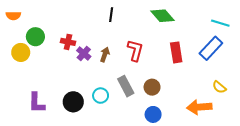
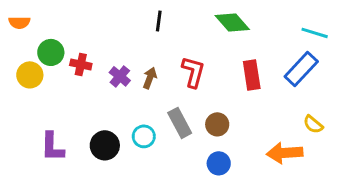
red cross: (68, 42) -> (81, 64), moved

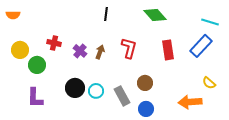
green circle: (51, 52) -> (37, 65), moved
gray rectangle: (180, 123) -> (122, 96), moved
black circle: (105, 145) -> (75, 88), moved

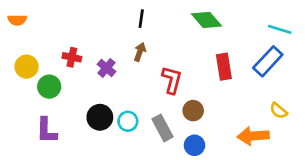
red L-shape: (129, 48) -> (172, 80), moved
brown arrow: (100, 52) -> (140, 52), moved

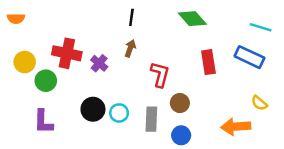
red cross: (72, 57) -> (67, 53), size x1.6
blue rectangle: (268, 61) -> (249, 57), turned 72
gray rectangle: (162, 128) -> (151, 119), turned 30

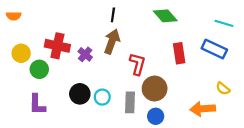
brown arrow: (130, 48) -> (112, 42), size x1.6
brown circle: (180, 103) -> (155, 89), size x1.5

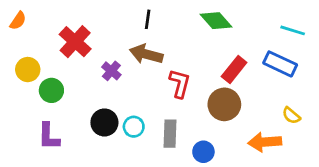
orange semicircle: (14, 16) -> (18, 21), turned -56
brown arrow: (112, 42) -> (146, 54), turned -95
red cross: (57, 46) -> (75, 42), moved, turned 30
red rectangle: (179, 53) -> (234, 70), turned 48
brown circle: (155, 89) -> (224, 104), moved

